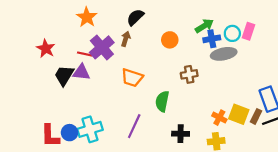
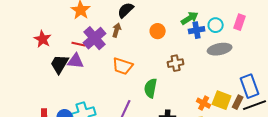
pink rectangle: (248, 31) -> (240, 22), moved
gray ellipse: (224, 54) -> (220, 49), moved

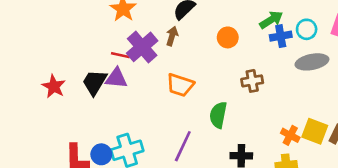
red star: (43, 39) -> (54, 86), moved

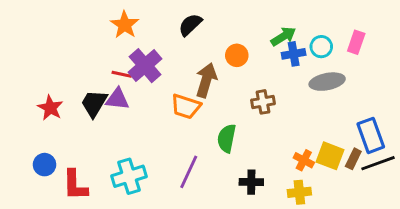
brown arrow: (172, 36) -> (206, 80), moved, size x1.6
blue circle: (101, 154) -> (45, 165), moved

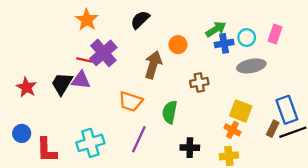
orange trapezoid: (186, 106) -> (131, 101), moved
yellow square: (330, 156) -> (241, 111), moved

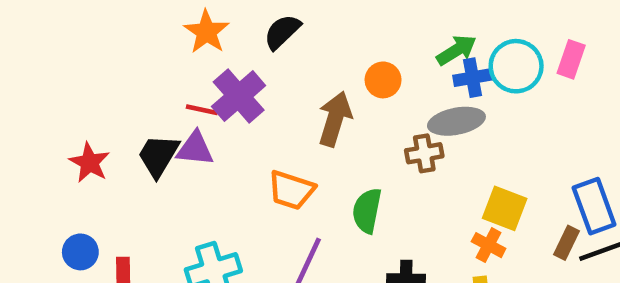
black semicircle: (140, 20) -> (282, 32), moved
cyan circle: (247, 38) -> (516, 66), size x1.5
gray ellipse: (251, 66) -> (456, 121), moved

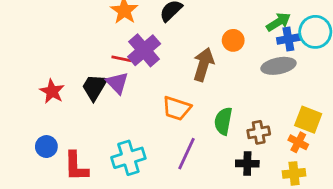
purple triangle: (195, 149) -> (117, 83), turned 40
brown cross: (424, 153) -> (259, 132), moved

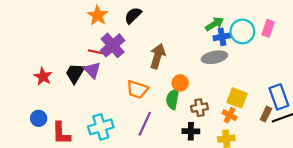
orange circle: (233, 40) -> (180, 83), moved

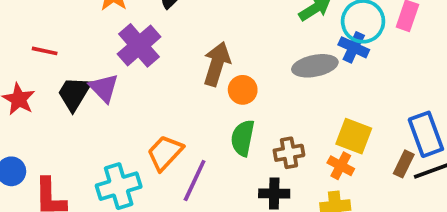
blue cross: (222, 37) -> (354, 47), moved, turned 35
red line: (95, 52) -> (45, 51), moved
orange circle: (180, 83) -> (243, 90), moved
orange trapezoid: (137, 89) -> (165, 153), moved, turned 115

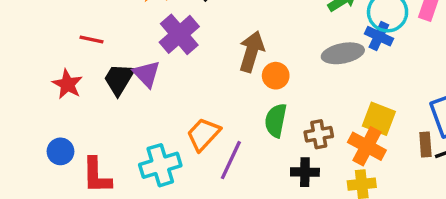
brown rectangle: (404, 164) -> (425, 145), turned -30
orange cross: (341, 166) -> (367, 146), size x1.5

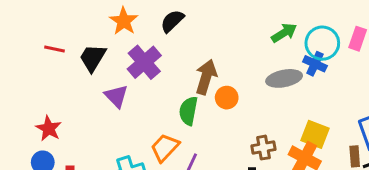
red line: (91, 40) -> (55, 49), moved
black trapezoid: (119, 79) -> (93, 58), moved
red star: (67, 84) -> (49, 128), moved
green semicircle: (276, 120) -> (188, 111), moved

